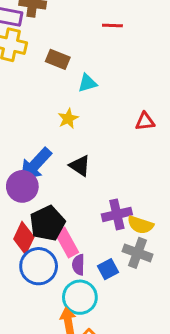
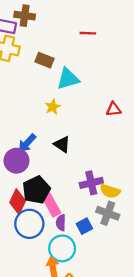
cyan triangle: (87, 83) -> (68, 79), size x1.5
blue arrow: (36, 164) -> (27, 143), size x0.7

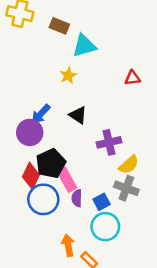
purple cross: (91, 183) -> (109, 142), moved
yellow semicircle: (110, 191) -> (129, 165), turned -60
cyan circle: (62, 248) -> (105, 227), moved

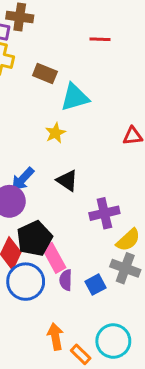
cyan circle: (105, 227) -> (113, 341), moved

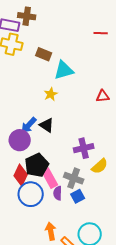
red line: (100, 39) -> (101, 33), moved
black triangle: (67, 181) -> (47, 125), moved
gray cross: (125, 268) -> (74, 178), moved

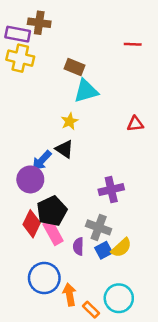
brown rectangle: (44, 54) -> (75, 67), moved
black triangle: (47, 125) -> (64, 149), moved
yellow semicircle: (100, 166) -> (121, 248), moved
pink rectangle: (50, 178) -> (53, 233), moved
blue circle: (31, 194) -> (44, 278), moved

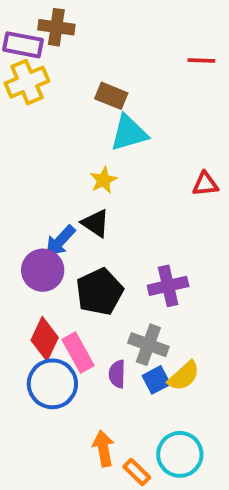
yellow cross: (20, 58) -> (27, 82), turned -36
black pentagon: (52, 211) -> (99, 292), moved
blue circle: (44, 278) -> (52, 384), moved

